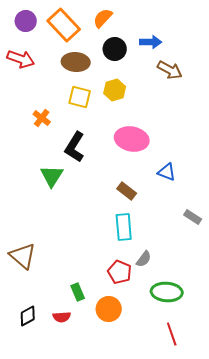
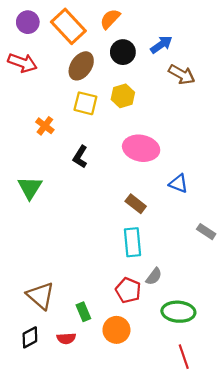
blue arrow: (151, 42) -> (161, 45), turned -35
brown ellipse: (76, 62) -> (81, 66), turned -60
black L-shape: (75, 147) -> (80, 157), size x0.7
green triangle: (52, 176) -> (30, 188), moved
brown triangle: (23, 256) -> (41, 296), moved

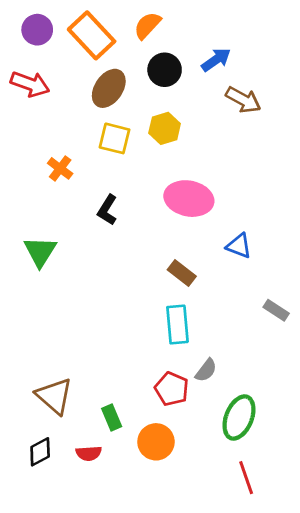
green ellipse: (178, 312) -> (239, 417), turned -72

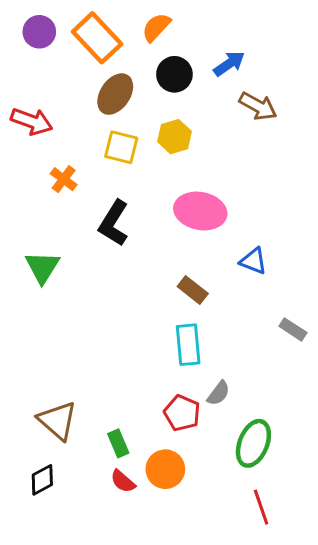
red arrow: (30, 84) -> (32, 121), moved
black L-shape: (107, 210) -> (114, 223), size x1.4
red semicircle: (89, 453) -> (123, 481), moved, turned 45

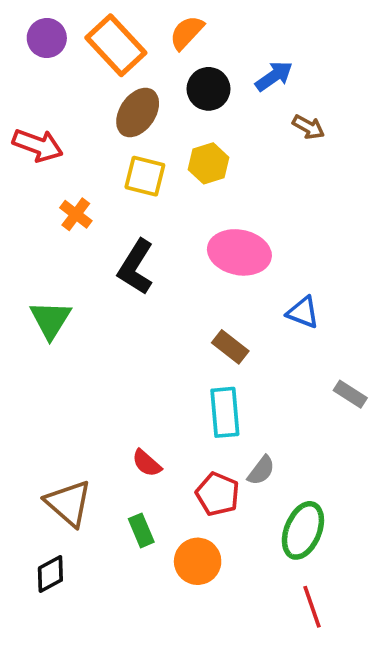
brown arrow: (258, 106) -> (308, 127), size x0.7
red semicircle: (123, 481) -> (147, 463), moved

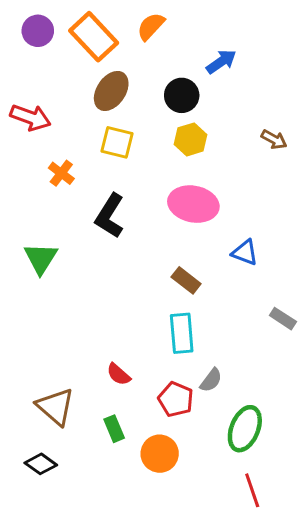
black circle: (208, 89) -> (182, 95), moved
brown arrow: (308, 127) -> (274, 139), moved
yellow hexagon: (208, 163) -> (190, 139), moved
black diamond: (50, 574) -> (41, 464), turned 64

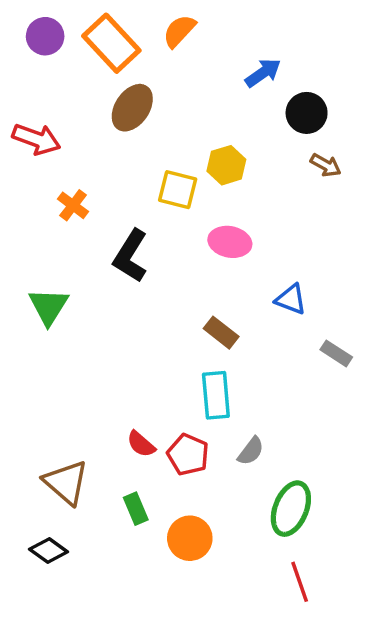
black circle: (182, 95) -> (307, 113), moved
yellow square: (117, 142) -> (178, 190), moved
pink ellipse: (193, 204) -> (230, 242), size x0.7
gray rectangle: (283, 319) -> (336, 353), moved
red pentagon: (176, 399) -> (188, 455), moved

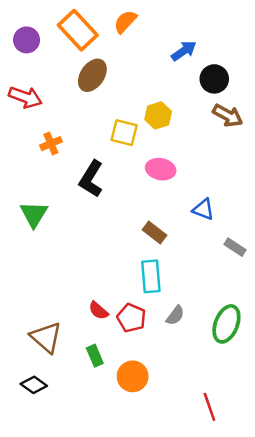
purple circle: (45, 36) -> (27, 40), moved
brown arrow: (326, 165) -> (228, 115), size x1.4
orange cross: (73, 205) -> (51, 144), turned 30
green ellipse: (291, 509) -> (226, 324), moved

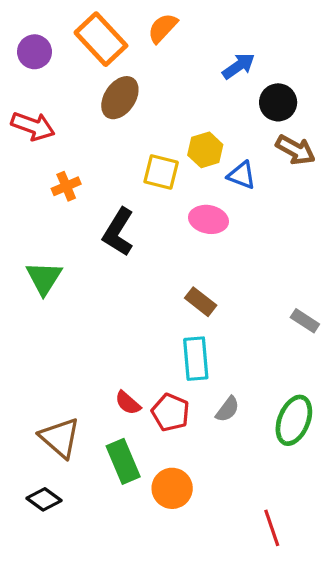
blue triangle: (203, 209) -> (242, 175), moved
green rectangle: (95, 356) -> (123, 461), size x1.5

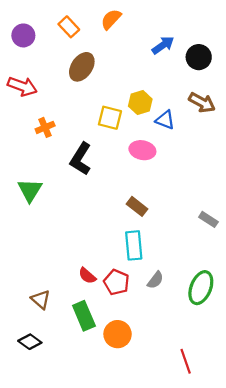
orange rectangle: (101, 39) -> (69, 27), size x0.6
black circle: (278, 102) -> (199, 57), moved
brown triangle: (60, 438) -> (41, 300), size x0.7

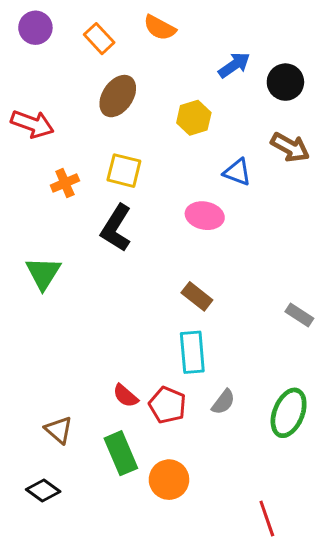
orange semicircle: (111, 19) -> (160, 28), turned -105
purple circle: (23, 35) -> (35, 28), moved
yellow hexagon: (140, 103) -> (194, 118), moved
yellow square: (110, 118) -> (124, 171), moved

